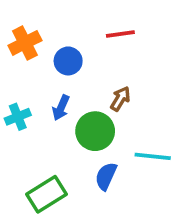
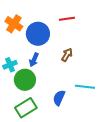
orange cross: (25, 43) -> (14, 24), turned -30
blue circle: (68, 61) -> (38, 34), size x1.5
green circle: (95, 131) -> (25, 80), moved

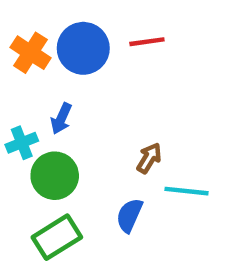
blue circle: (38, 34) -> (83, 48), moved
brown arrow: (67, 55) -> (149, 158), moved
blue arrow: (34, 60) -> (61, 119), moved

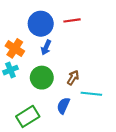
orange cross: (31, 53) -> (15, 48), moved
blue arrow: (61, 119) -> (46, 47), moved
green circle: (55, 176) -> (42, 78), moved

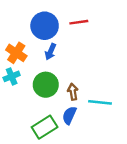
brown arrow: (73, 78) -> (73, 92), moved, turned -40
green rectangle: (28, 116) -> (45, 127), moved

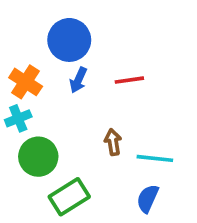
red line: (79, 22) -> (129, 80), moved
green circle: (46, 85) -> (38, 157), moved
blue semicircle: (69, 115) -> (148, 199), moved

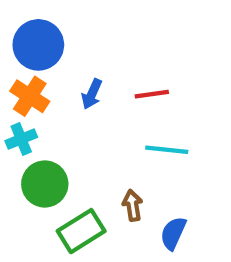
blue circle: (69, 40) -> (38, 45), moved
brown arrow: (113, 142) -> (133, 205), moved
cyan line: (155, 158) -> (167, 150), moved

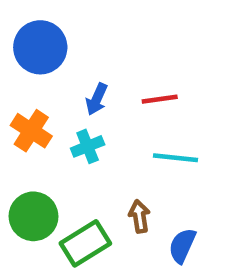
orange cross: (30, 96) -> (31, 131), moved
cyan cross: (21, 139) -> (88, 146), moved
green circle: (45, 184) -> (33, 216), moved

